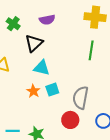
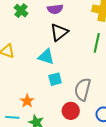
black triangle: (34, 43) -> (59, 32), moved
orange star: (33, 91) -> (27, 101), moved

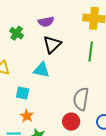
green cross: (21, 11) -> (17, 33), moved
cyan square: (55, 79) -> (23, 93), moved, turned 32

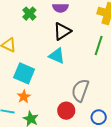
cyan triangle: (41, 70) -> (57, 56), moved
cyan square: (23, 93) -> (24, 73), size x1.5

